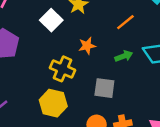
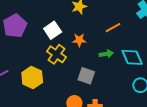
white square: (51, 20) -> (53, 30), moved
yellow hexagon: (53, 103) -> (32, 77), moved

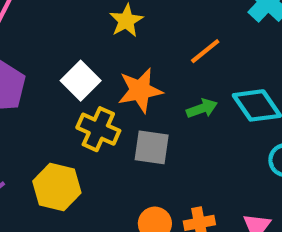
orange star: (79, 40) -> (140, 90), size x1.5
gray square: (86, 76) -> (152, 147), moved

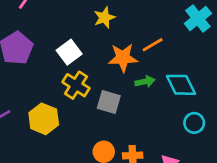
orange star: (140, 90) -> (123, 58), moved

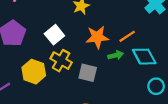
orange line: (153, 45) -> (127, 36), moved
yellow hexagon: (44, 119) -> (34, 72), moved

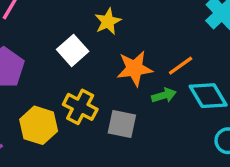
white square: (54, 35) -> (73, 50), moved

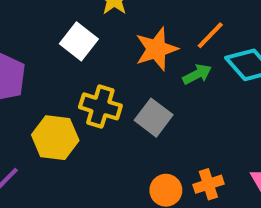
gray square: (122, 124) -> (154, 118), turned 36

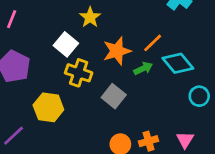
yellow cross: (100, 106) -> (79, 73), moved

